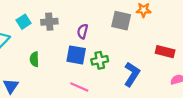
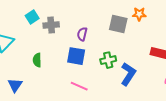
cyan square: (24, 22) -> (32, 17), moved
green cross: (100, 60) -> (108, 60), moved

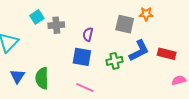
green semicircle: (37, 60) -> (42, 78), moved, size x1.5
blue L-shape: (128, 74) -> (139, 51), moved, turned 30
blue triangle: (15, 85) -> (17, 76), moved

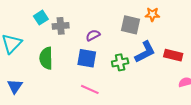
purple semicircle: (88, 34) -> (93, 35), turned 48
blue triangle: (17, 76) -> (15, 86), moved
green semicircle: (42, 78) -> (46, 58), moved

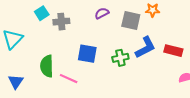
purple semicircle: (93, 35) -> (102, 13), moved
green semicircle: (46, 58) -> (47, 66), moved
pink line: (90, 89) -> (69, 79), moved

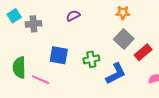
gray square: (131, 20) -> (124, 39), moved, turned 30
blue L-shape: (145, 47) -> (116, 74), moved
red rectangle: (173, 51) -> (143, 52), turned -54

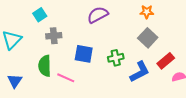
purple semicircle: (73, 16) -> (98, 15), size x1.5
gray cross: (33, 24) -> (54, 36), moved
red rectangle: (143, 52) -> (166, 61), moved

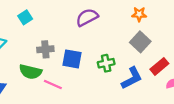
gray cross: (54, 36) -> (45, 49), moved
green semicircle: (45, 66) -> (30, 72), turned -75

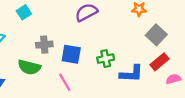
gray square: (140, 42) -> (156, 35), moved
blue L-shape: (132, 78) -> (131, 74), turned 30
pink line: (53, 85) -> (65, 82), moved, turned 36

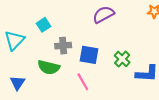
cyan square: (24, 12) -> (43, 25), moved
green cross: (106, 59) -> (122, 59), turned -35

